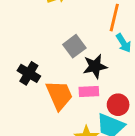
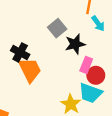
pink rectangle: (89, 91) -> (86, 65), moved, turned -63
orange trapezoid: (59, 95) -> (30, 70), moved

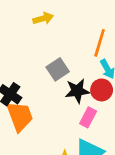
red circle: (96, 75) -> (102, 90), moved

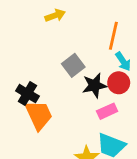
pink rectangle: (88, 117) -> (107, 111), turned 42

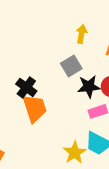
yellow arrow: (55, 15) -> (82, 34), moved, turned -66

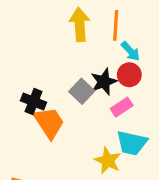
yellow arrow: (82, 34) -> (80, 24), size x1.5
gray square: (71, 66) -> (82, 91), moved

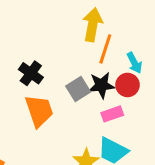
orange line: (116, 25) -> (105, 49), moved
black cross: (33, 102) -> (31, 73), moved

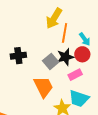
yellow arrow: (93, 25) -> (54, 18), turned -150
black cross: (31, 73) -> (18, 56), turned -35
orange trapezoid: (39, 111) -> (43, 87), moved

